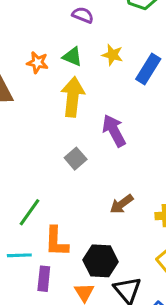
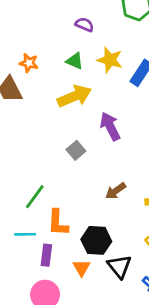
yellow star: (112, 55) -> (110, 60), size x1.4
orange star: (37, 62) -> (29, 63), moved
yellow arrow: (73, 97) -> (74, 96), turned 60

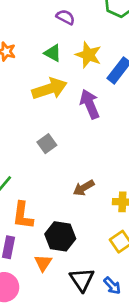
purple arrow: (110, 126) -> (90, 104), moved
black triangle: (119, 266) -> (82, 280), moved

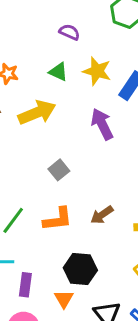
yellow arrow: (50, 89) -> (37, 113), moved
orange L-shape: (23, 215) -> (58, 219), moved, turned -100

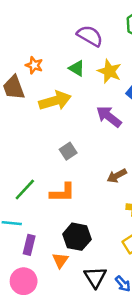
purple semicircle: (69, 32) -> (90, 36), size x1.5
purple arrow: (102, 124) -> (109, 117), turned -32
brown arrow: (102, 215) -> (117, 176), moved

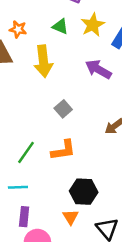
yellow star: (109, 71) -> (93, 25), turned 30
yellow arrow: (55, 101) -> (43, 61), turned 108
purple rectangle: (29, 245) -> (24, 217), moved

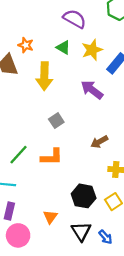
black hexagon: (84, 192) -> (84, 196), moved

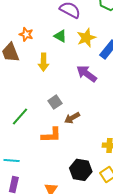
yellow arrow: (44, 76) -> (44, 62), size x0.7
brown arrow: (99, 142) -> (72, 118), moved
green line: (18, 155) -> (20, 116), moved

